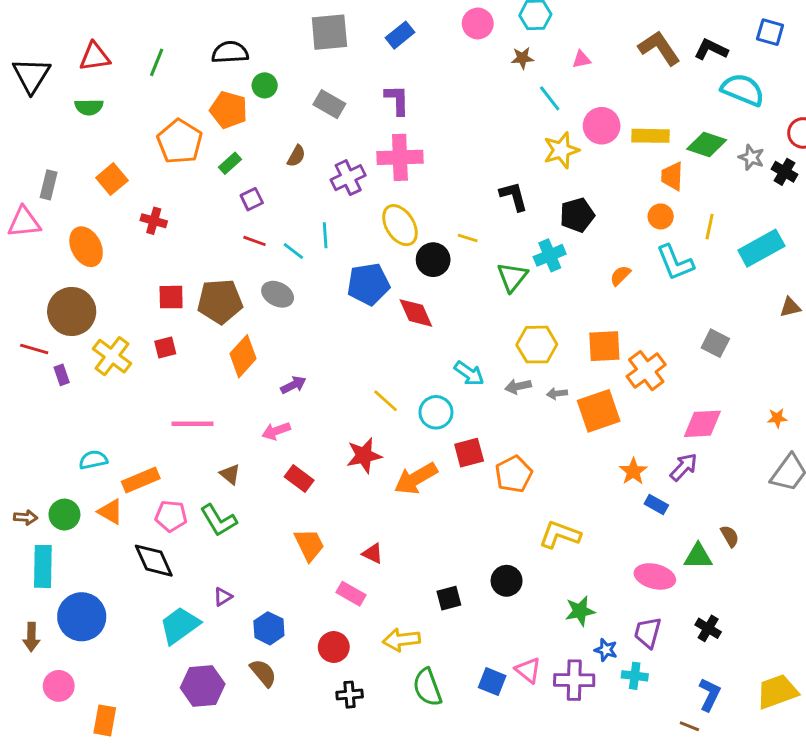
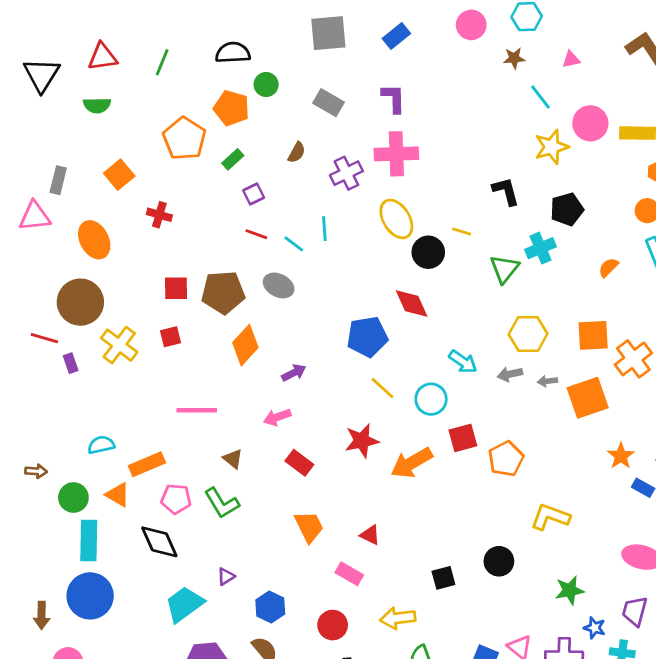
blue pentagon: (368, 284) -> (367, 337), moved
brown arrow: (26, 517) -> (36, 471), moved
cyan rectangle: (43, 566) -> (89, 540), moved

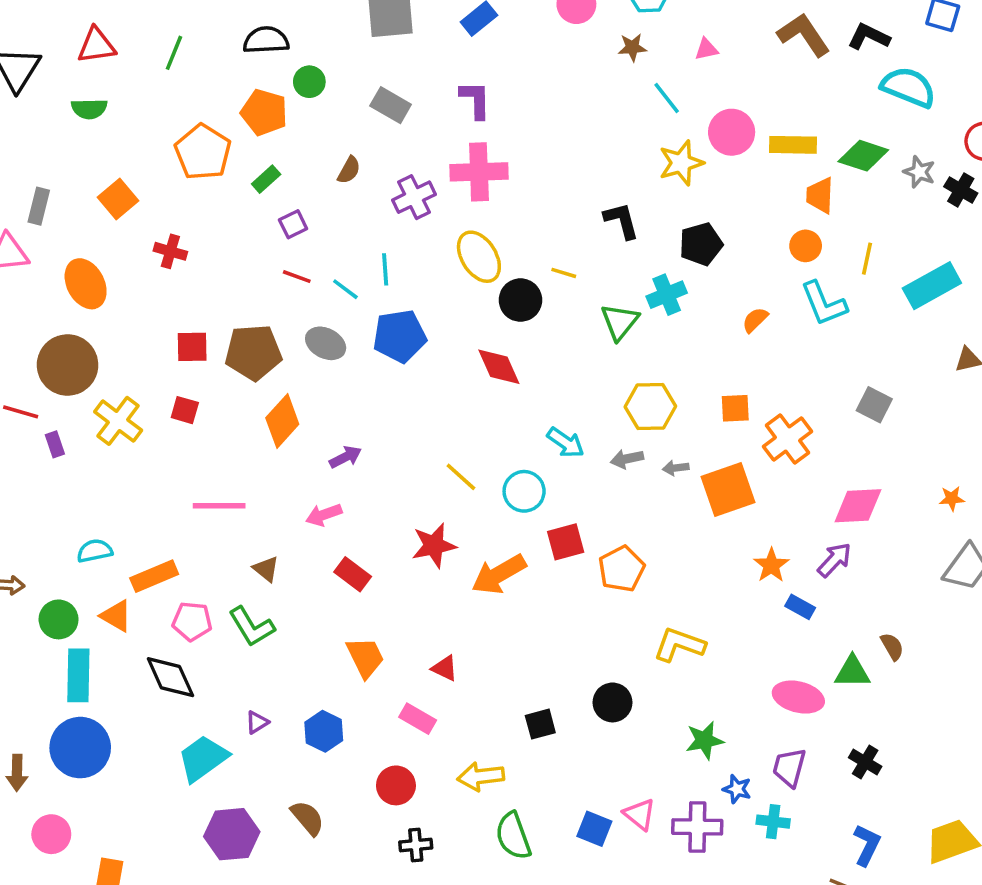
orange square: (593, 335) -> (735, 408), size x0.7
red square: (170, 337) -> (185, 410), turned 30
blue pentagon: (367, 337) -> (400, 336), moved
blue hexagon: (270, 607) -> (324, 731), moved

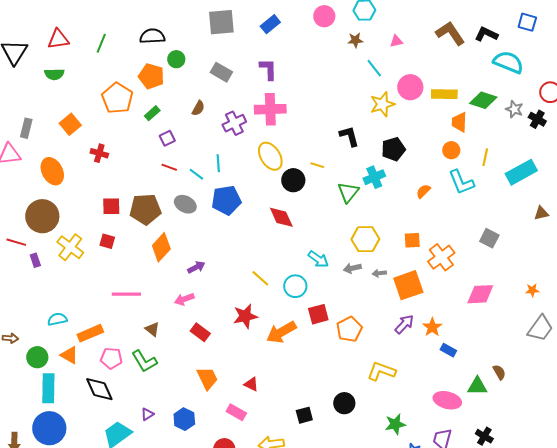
purple arrow: (834, 560) -> (404, 324), moved

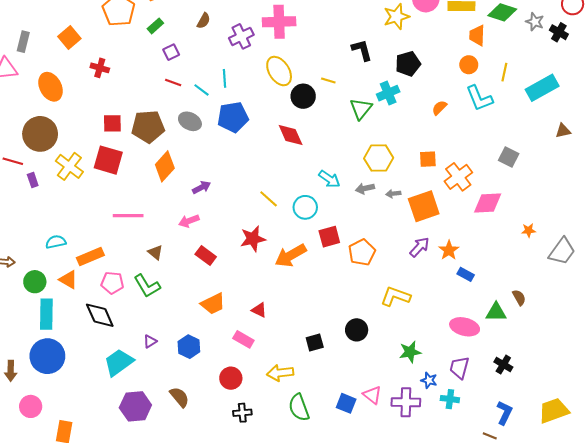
red square: (107, 241) -> (108, 160), size x1.8
orange star: (532, 290) -> (529, 230), moved
pink diamond: (480, 294) -> (488, 203), moved
orange trapezoid: (207, 378) -> (213, 304), turned 90

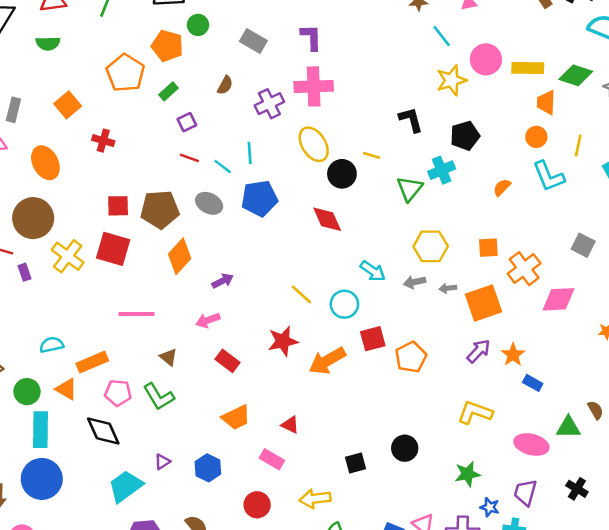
yellow L-shape: (395, 296) -> (475, 413), moved

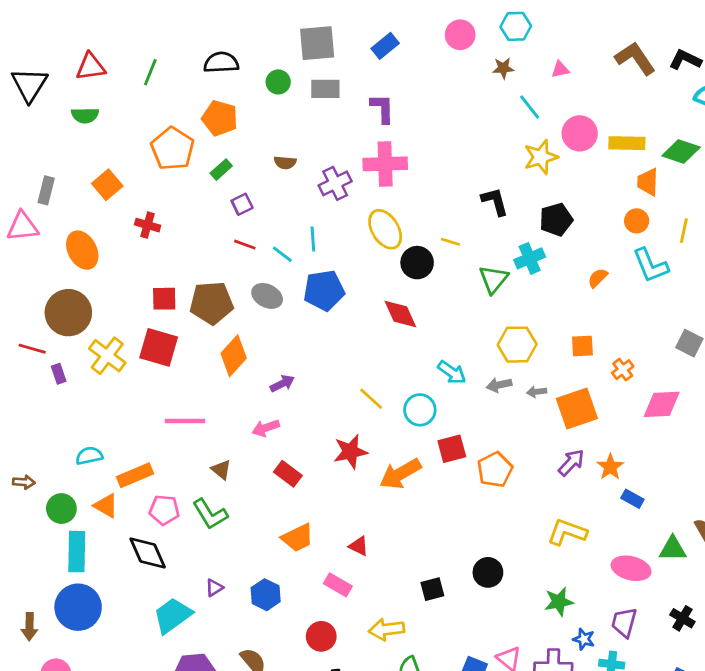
green circle: (198, 25) -> (278, 82), moved
gray rectangle: (253, 41) -> (325, 89), moved, turned -30
brown semicircle: (225, 85) -> (285, 163), turned 66
orange cross: (524, 269) -> (623, 370), size x0.6

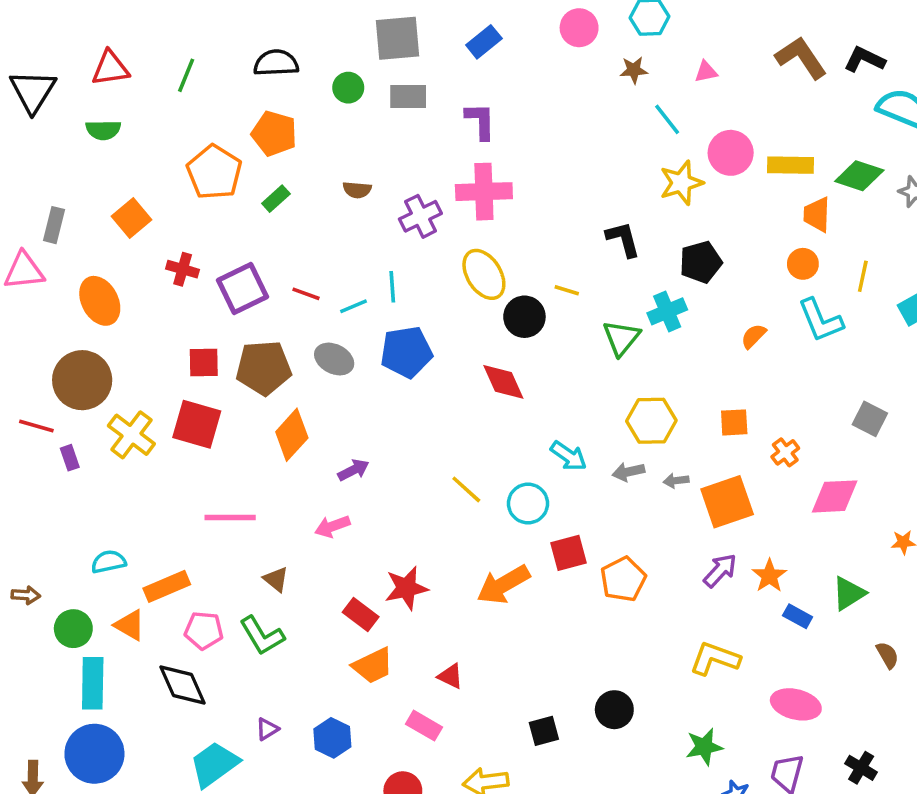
purple square: (242, 204) -> (243, 289), moved, size x1.8
cyan line: (282, 254) -> (354, 306), turned -60
red star: (350, 452) -> (406, 588), moved
red rectangle: (288, 474) -> (361, 615), moved
green triangle: (673, 549) -> (849, 593), moved, turned -32

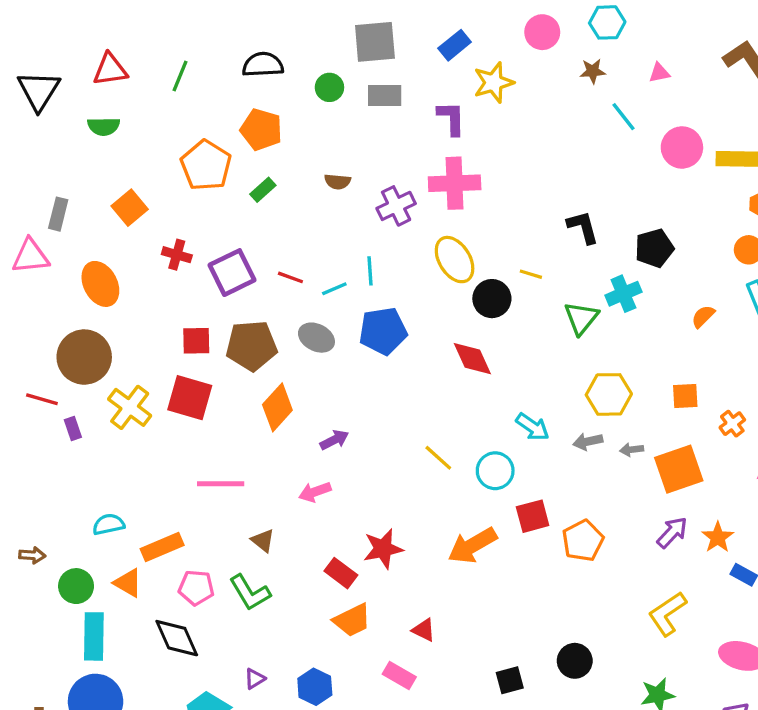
yellow star: (681, 183) -> (494, 83), moved
yellow L-shape: (715, 659) -> (667, 614), turned -54

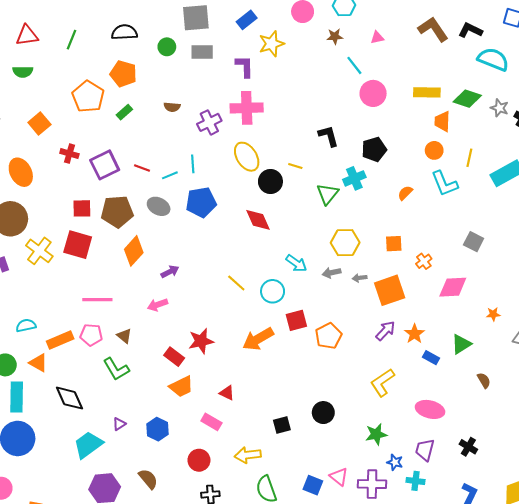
pink circle: (682, 147) -> (373, 93), moved
pink pentagon: (196, 588) -> (91, 335), moved

